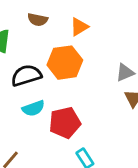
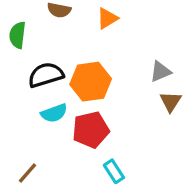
orange hexagon: (65, 63) -> (91, 82), moved

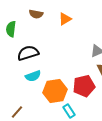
orange hexagon: (91, 82) -> (55, 91), moved
red pentagon: (91, 130) -> (84, 86), moved

